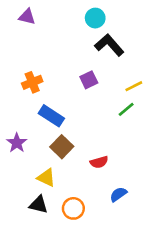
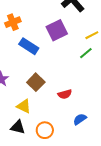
purple square: (89, 80) -> (57, 30), size x1.5
orange cross: (32, 82) -> (13, 22), moved
blue rectangle: (51, 116) -> (29, 46), moved

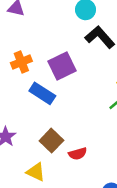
purple square: (57, 30) -> (62, 66), moved
red semicircle: (65, 94) -> (78, 154), moved

